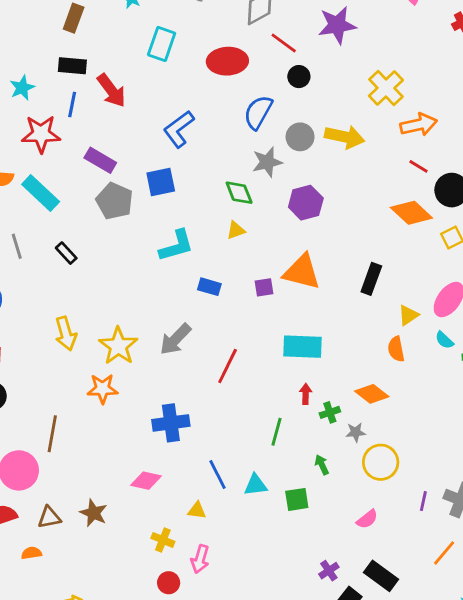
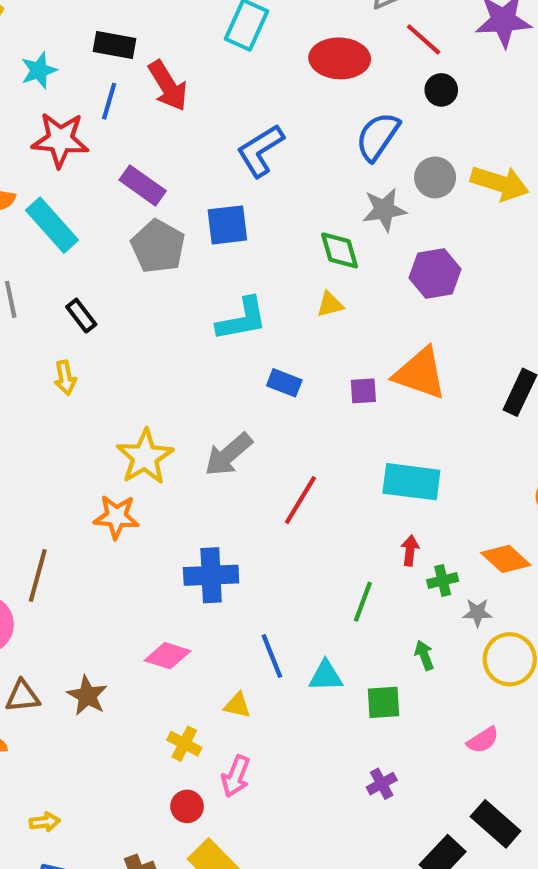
yellow arrow: (66, 334) -> (65, 378), moved, size x0.7
purple cross: (329, 571) -> (382, 784), moved

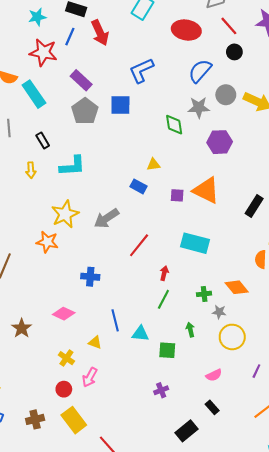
yellow triangle: (330, 304) -> (153, 165), moved
cyan L-shape: (242, 319) -> (72, 166), moved
red arrow: (410, 551) -> (164, 273), moved
blue cross: (211, 575) -> (90, 277), size x0.7
black rectangle: (496, 824) -> (212, 407), moved, size x0.6

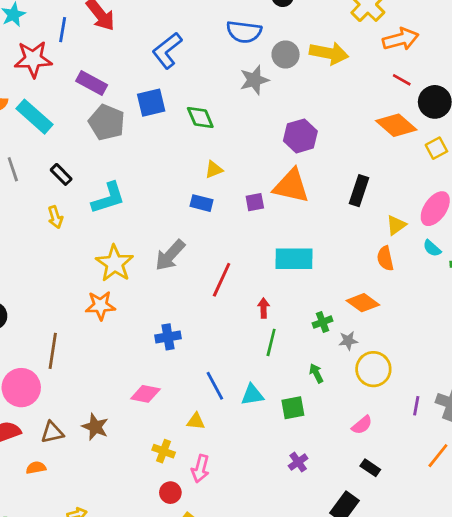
blue semicircle: (200, 71) -> (244, 32), turned -110
green diamond: (174, 125) -> (200, 117), moved
purple hexagon: (220, 142) -> (300, 136), moved

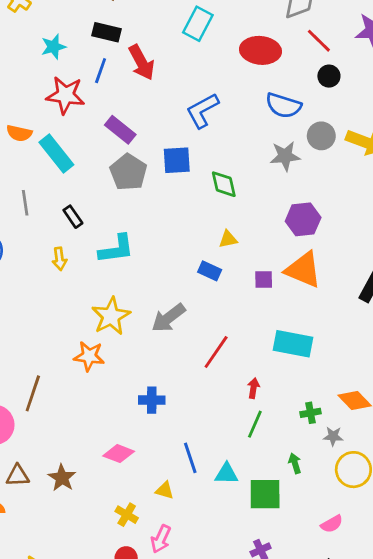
purple hexagon: (300, 136) -> (303, 219), moved
green square: (293, 408) -> (265, 494), size x1.4

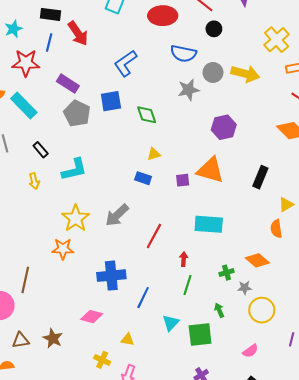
purple hexagon: (303, 219) -> (224, 127), moved
blue cross: (152, 400) -> (111, 276), size x1.5
blue line: (190, 458) -> (143, 298), moved, turned 50
cyan triangle: (226, 474) -> (171, 323), turned -42

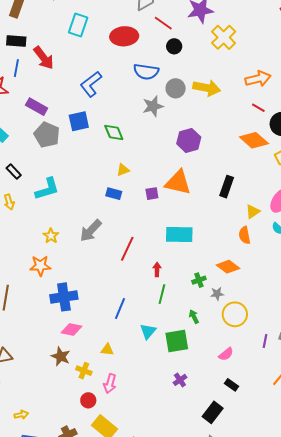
yellow cross: (277, 40) -> (224, 37), moved
yellow star: (76, 218) -> (51, 236), size x0.6
blue cross: (111, 276) -> (64, 297), moved
brown star: (53, 338) -> (61, 356), moved

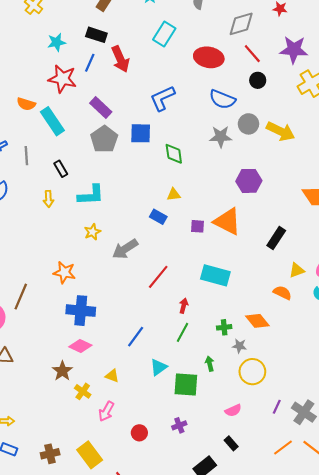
orange semicircle: (245, 235) -> (282, 293), turned 114
yellow star: (51, 236) -> (92, 232), moved
red circle: (88, 400) -> (139, 433), moved

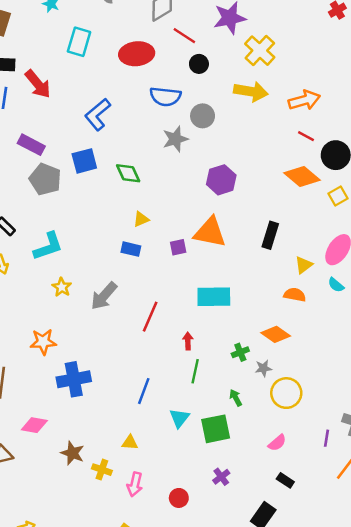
yellow arrow: (281, 131) -> (251, 91), moved
pink diamond: (80, 346) -> (34, 425), moved
purple line: (277, 407) -> (327, 438), moved

